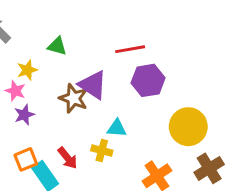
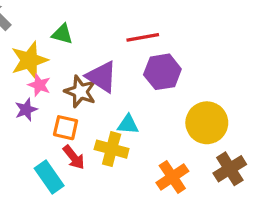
yellow star: (27, 70) -> (29, 60), size x1.6
pink star: (15, 91) -> (39, 85), moved
yellow cross: (102, 151) -> (112, 149), size x1.4
orange square: (26, 159) -> (66, 128), moved, turned 35

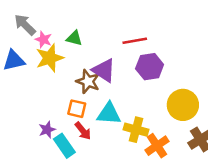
pink star: (39, 85) -> (43, 39), moved
purple star: (26, 110) -> (47, 130), moved
cyan triangle: (128, 124) -> (109, 114), moved, size x1.5
yellow cross: (112, 149) -> (136, 130), moved

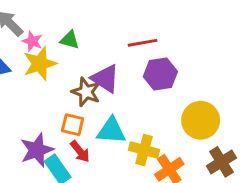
purple star: (47, 130) -> (37, 150), size x1.6

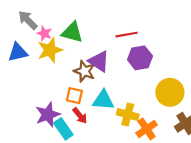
green triangle: (70, 40) -> (72, 32), size x1.5

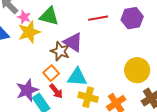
purple hexagon: (140, 58) -> (132, 18), moved
orange square: (74, 96) -> (51, 73), turned 35
yellow cross: (128, 115) -> (88, 97), moved

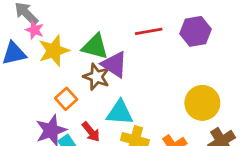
green triangle: (49, 16) -> (95, 47), moved
pink star: (24, 17) -> (35, 30), moved
orange square: (51, 73) -> (66, 99), moved

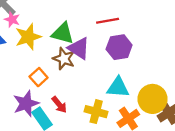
purple hexagon: (195, 31) -> (119, 47), moved
yellow circle: (202, 103) -> (152, 99), moved
cyan triangle: (120, 113) -> (118, 87), moved

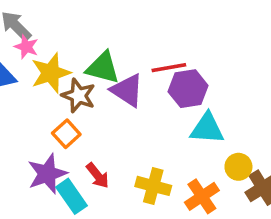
red line: (108, 21) -> (169, 68), moved
brown star: (64, 59) -> (78, 96), moved
cyan triangle: (118, 87) -> (207, 129), moved
yellow circle: (152, 99) -> (238, 167), size x0.6

